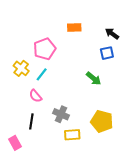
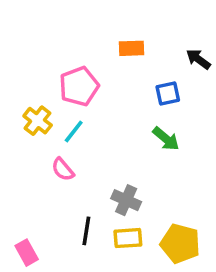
blue square: (107, 53) -> (168, 94), moved
gray cross: (61, 114) -> (126, 200), moved
black line: (31, 121) -> (86, 231), moved
yellow pentagon: (102, 121) -> (180, 244), moved

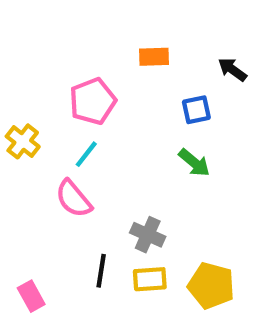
yellow cross: (38, 121) -> (23, 141), moved
pink semicircle: (63, 169) -> (74, 199), size x1.4

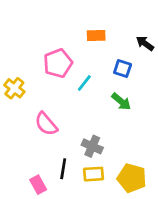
blue square: (196, 110) -> (123, 68), turned 30
cyan line: (86, 154) -> (84, 83), moved
pink rectangle: (31, 296) -> (38, 185), moved

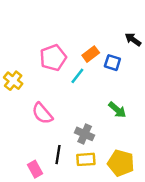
orange rectangle: (96, 36) -> (91, 54), moved, turned -35
green arrow: (121, 101) -> (117, 110), moved

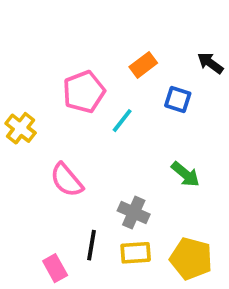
orange rectangle: (91, 54) -> (143, 65), moved

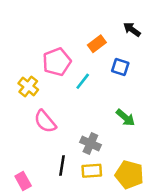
black arrow: (210, 63) -> (132, 29), moved
yellow cross: (21, 128) -> (28, 86), moved
pink rectangle: (55, 268) -> (23, 181), moved

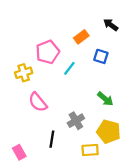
yellow cross: (28, 86) -> (24, 73), turned 35
gray cross: (90, 144) -> (76, 121), turned 35
yellow rectangle: (92, 171) -> (90, 150), moved
yellow pentagon: (129, 175) -> (109, 132), moved

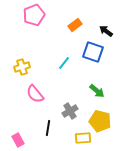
black arrow: (111, 25) -> (106, 31), moved
orange rectangle: (81, 37) -> (75, 25), moved
pink pentagon: (48, 52) -> (34, 15), moved
blue square: (101, 56) -> (93, 52), size x1.5

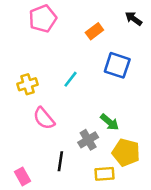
black arrow: (106, 31) -> (134, 19), moved
cyan line: (64, 63) -> (70, 79), moved
green arrow: (97, 91) -> (110, 122), moved

